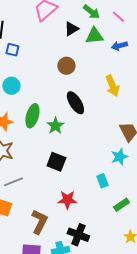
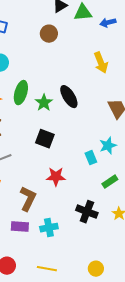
brown circle: (66, 66) -> (49, 34), moved
black ellipse: (75, 103) -> (69, 97), moved
cyan star: (119, 157) -> (108, 146), moved
black cross: (78, 235) -> (87, 212), moved

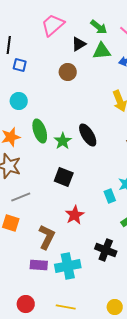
green ellipse: (21, 93) -> (40, 131), turned -35
red star: (56, 177) -> (75, 215), turned -30
cyan cross: (49, 228) -> (68, 266), size x1.4

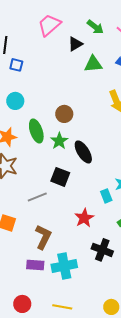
green triangle: (102, 51) -> (93, 64), moved
brown circle: (68, 72) -> (64, 114), moved
black ellipse: (88, 135) -> (83, 152), moved
gray line: (21, 197) -> (37, 197), moved
red star: (75, 215) -> (84, 218), moved

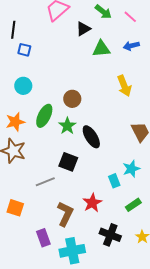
green ellipse: (36, 131) -> (44, 116), turned 45
brown L-shape: (43, 237) -> (65, 214), moved
purple rectangle: (35, 265) -> (43, 238), moved, turned 66

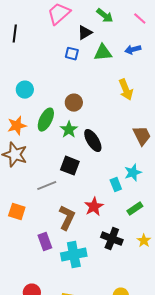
pink line: (130, 17) -> (140, 19), moved
blue square: (24, 50) -> (72, 54), moved

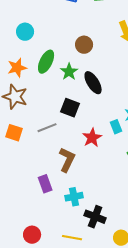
brown circle: (74, 103) -> (84, 45), moved
red star: (94, 207) -> (92, 138), moved
orange square: (17, 212) -> (14, 133), moved
black cross: (112, 239) -> (95, 217), moved
cyan cross: (74, 255) -> (74, 197), size x0.7

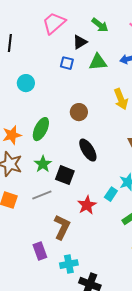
cyan circle: (25, 32) -> (26, 83), moved
green star: (69, 72) -> (43, 164), moved
cyan rectangle: (116, 127) -> (111, 194), turned 56

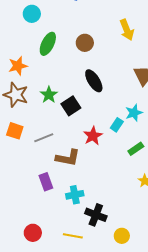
green ellipse: (41, 129) -> (48, 44), moved
black square: (65, 175) -> (71, 106), turned 36
gray line: (42, 195) -> (44, 138), moved
brown L-shape: (62, 227) -> (68, 158), turned 75

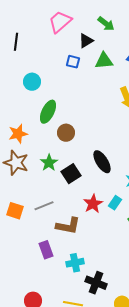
brown circle: (85, 43) -> (66, 133), moved
black ellipse: (94, 81) -> (102, 162), moved
cyan rectangle: (117, 125) -> (115, 203), moved
orange square: (15, 131) -> (15, 211), moved

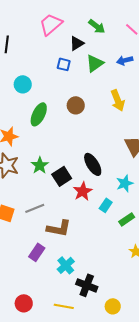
green triangle: (104, 61) -> (95, 63), turned -30
brown circle: (66, 133) -> (76, 105), moved
red star: (93, 204) -> (83, 191), moved
purple rectangle: (46, 250) -> (37, 252), turned 54
cyan cross: (75, 263) -> (66, 265), turned -30

